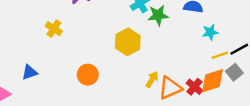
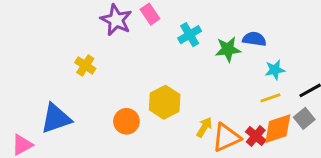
green star: (158, 15) -> (228, 49), moved
yellow hexagon: (128, 42) -> (165, 102), moved
yellow line: (220, 55) -> (270, 98), moved
blue triangle: (30, 72) -> (56, 118), size x1.6

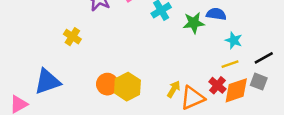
cyan star: (275, 70) -> (234, 40), turned 30
yellow hexagon: (165, 102) -> (127, 87), moved
gray square: (304, 118) -> (259, 82), turned -30
red cross: (256, 136) -> (217, 85), moved

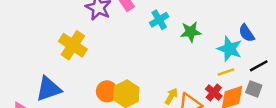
blue semicircle: (216, 14) -> (247, 33), moved, turned -132
yellow cross: (72, 37) -> (73, 45), size x1.6
cyan star: (234, 40) -> (230, 49), size x1.5

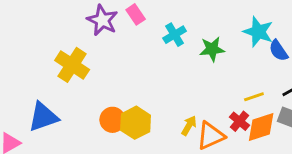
cyan star: (230, 49) -> (258, 32), moved

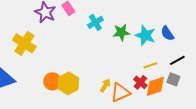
cyan star: (258, 32) -> (145, 35), moved

